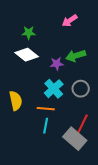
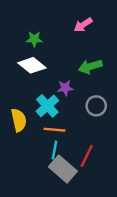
purple star: (57, 64) -> (65, 88), moved
cyan cross: (54, 89) -> (47, 106), moved
red line: (83, 124) -> (87, 156), moved
gray rectangle: (75, 139) -> (63, 169), moved

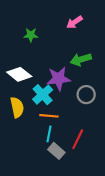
white diamond: (32, 65) -> (19, 74), moved
purple star: (65, 88) -> (59, 79), size x1.6
gray rectangle: (63, 169) -> (56, 151), size x0.7

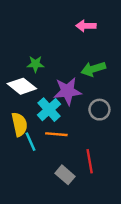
pink arrow: (74, 22) -> (86, 26), turned 35
green star: (31, 35) -> (35, 64), moved
cyan line: (49, 134) -> (31, 142), moved, turned -35
red line: (78, 139) -> (90, 161), turned -36

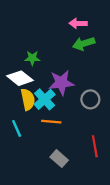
green arrow: (93, 69) -> (84, 44), moved
yellow semicircle: (19, 124) -> (28, 99), moved
cyan line: (31, 142) -> (17, 128), moved
red line: (90, 161) -> (95, 146), moved

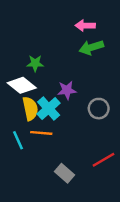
purple star: (61, 83) -> (67, 90), size x0.7
orange line: (51, 122) -> (41, 133), moved
red line: (95, 146) -> (104, 160), turned 70

